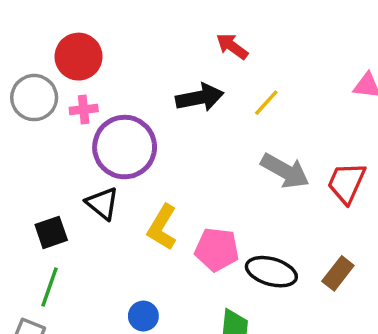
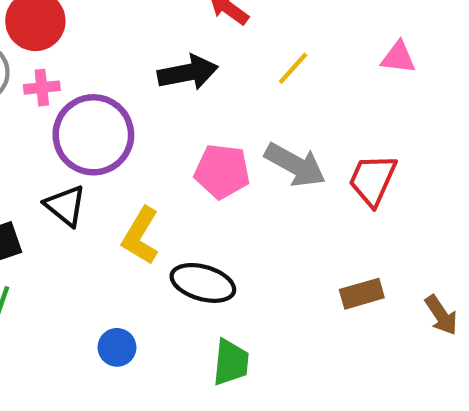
yellow line: (266, 103) -> (293, 68), moved
pink pentagon: (217, 249) -> (222, 171), moved
black ellipse: (271, 272) -> (203, 283), moved
brown rectangle: (338, 273) -> (362, 294), turned 36

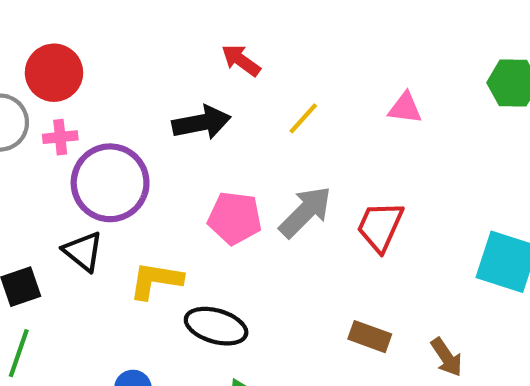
gray arrow: (295, 165) -> (305, 212), turned -74
yellow L-shape: (141, 236) -> (156, 280), turned 68
brown rectangle: (362, 294) -> (370, 337), turned 36

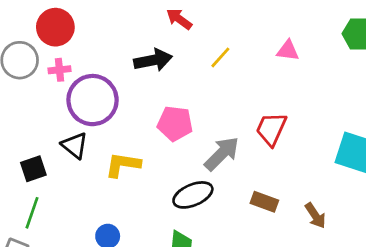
gray arrow: (305, 212) -> (222, 154), moved
black ellipse: (216, 326) -> (193, 195), moved, turned -39

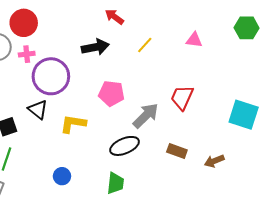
brown arrow: (315, 216) -> (214, 161), turned 102

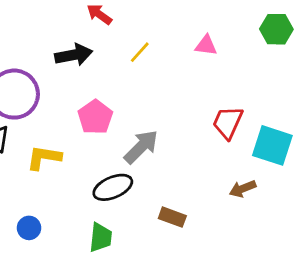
pink pentagon: (111, 93) -> (95, 117), turned 30
red trapezoid: (182, 97) -> (228, 122), moved
brown rectangle: (177, 151) -> (172, 217), moved
brown arrow: (214, 161) -> (243, 189), moved

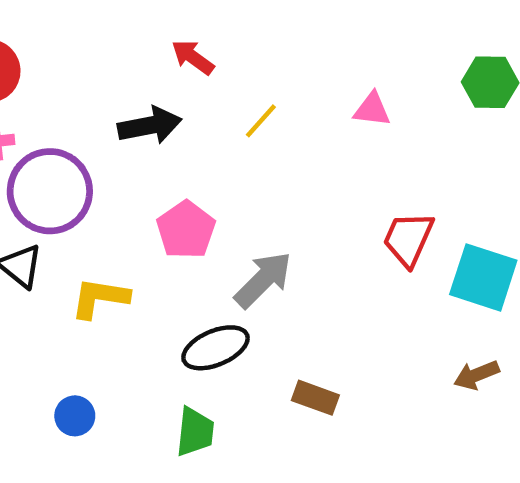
brown arrow: (243, 189) -> (476, 375), moved

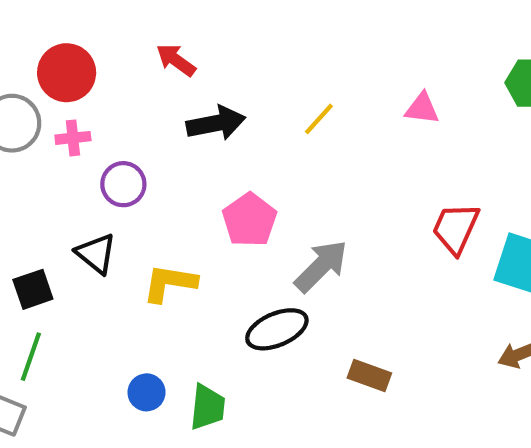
red arrow: (193, 57) -> (176, 60), moved
purple circle: (50, 191) -> (123, 184), size x0.6
green trapezoid: (195, 432) -> (207, 407), moved

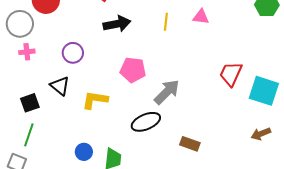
pink triangle: (422, 108) -> (201, 17), moved
yellow line: (319, 119) -> (166, 22), turned -36
pink cross: (73, 138) -> (27, 52), moved
pink pentagon: (250, 220) -> (133, 70), turned -30

